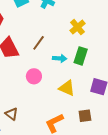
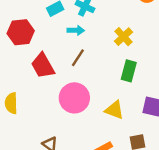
cyan arrow: (60, 58) -> (76, 30), moved
pink circle: (34, 76) -> (74, 98), size x1.6

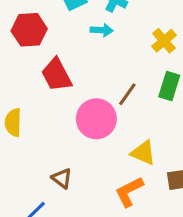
brown line: (78, 58) -> (127, 94), moved
yellow triangle: (114, 110) -> (143, 153), moved

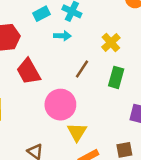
brown line: (127, 94) -> (82, 69), moved
yellow triangle: (143, 153) -> (77, 132), moved, turned 40

